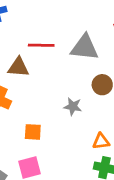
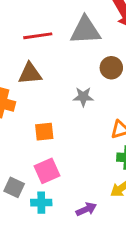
brown triangle: (18, 67) -> (30, 74), moved

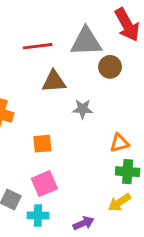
brown circle: (111, 68) -> (110, 67), moved
brown triangle: (30, 74) -> (54, 81), moved

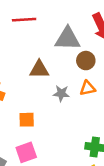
red line: (38, 46) -> (24, 20), moved
orange triangle: (120, 143) -> (88, 88), moved

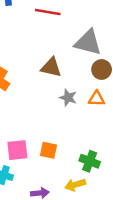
orange square: (27, 120) -> (49, 150), moved

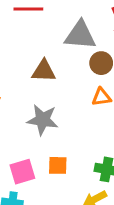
gray star: (68, 98) -> (43, 120), moved, size x1.5

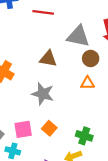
orange square: (58, 165) -> (49, 128), turned 32

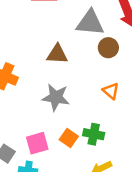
orange triangle: (88, 83) -> (111, 91), moved, turned 48
green cross: (84, 136) -> (94, 134), moved

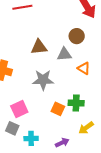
gray triangle: (90, 23) -> (64, 54), moved, size x0.7
pink square: (37, 143) -> (19, 109), moved

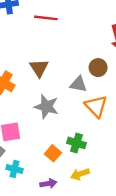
brown triangle: (39, 47) -> (39, 68), moved, turned 48
orange triangle: (84, 68) -> (96, 106), size x1.5
orange square: (58, 109) -> (53, 153), moved

